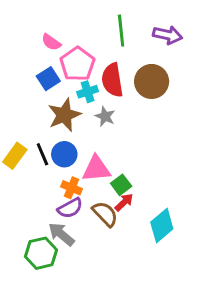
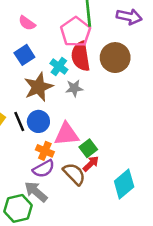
pink pentagon: (77, 64) -> (76, 32), moved
cyan cross: (88, 92) -> (59, 66), turned -36
gray star: (105, 116) -> (74, 88), turned -30

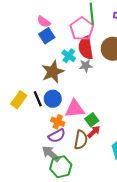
blue square: (24, 55) -> (47, 36), moved
gray star: (74, 88) -> (86, 66), moved
brown semicircle: (74, 174) -> (81, 140), turned 54
green hexagon: (18, 208) -> (61, 167), moved

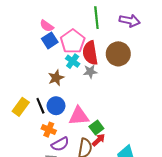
pink pentagon: (82, 29) -> (73, 41), moved
brown star: (53, 72) -> (56, 78), size x0.7
orange cross: (58, 122) -> (49, 130), moved

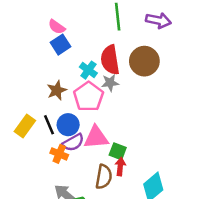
pink pentagon: (73, 41) -> (88, 97), moved
brown star: (56, 78) -> (57, 90), moved
green square: (96, 128) -> (118, 151), turned -32
red arrow: (99, 140) -> (120, 167), turned -40
purple semicircle: (60, 144) -> (73, 142), moved

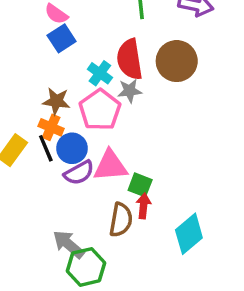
brown star: (57, 90) -> (56, 101), turned 30
orange cross: (59, 154) -> (51, 127), moved

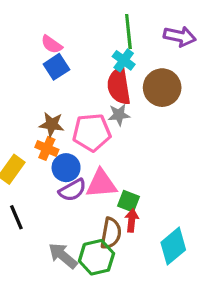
cyan cross: (100, 73) -> (124, 60), moved
pink pentagon: (100, 110) -> (92, 132), turned 30
black line: (46, 148) -> (16, 217), moved
green hexagon: (86, 267) -> (96, 257), moved

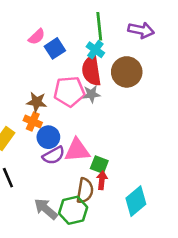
pink semicircle: (52, 44) -> (37, 37), turned -78
blue square: (56, 67) -> (55, 48), moved
pink pentagon: (92, 132) -> (69, 92), moved

